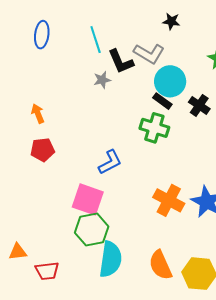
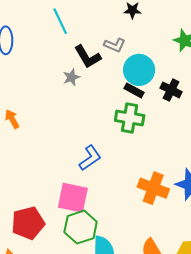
cyan line: (96, 40) -> (60, 21), moved
gray L-shape: (149, 54) -> (115, 45), size x0.7
red pentagon: (43, 150) -> (28, 223), moved, size x1.4

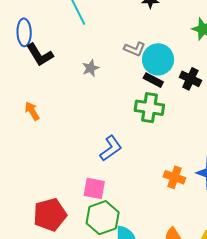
gray L-shape: (115, 45) -> (135, 49), moved
black L-shape: (88, 57) -> (40, 55), moved
orange cross: (153, 188) -> (174, 177), size x0.7
pink square: (73, 198) -> (94, 188), size x0.7

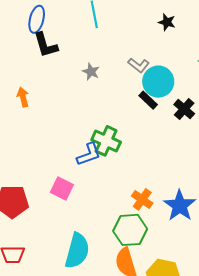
gray star: (91, 68) -> (91, 72), turned 30
green cross: (149, 108) -> (106, 141), moved
green hexagon: (103, 218) -> (130, 230), moved

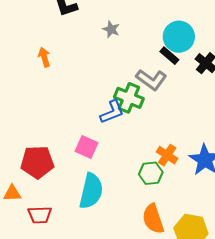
gray L-shape: (139, 65) -> (151, 80), moved, size x1.4
green hexagon: (130, 230) -> (151, 173), moved, size x0.7
cyan semicircle: (77, 251) -> (91, 191), moved

